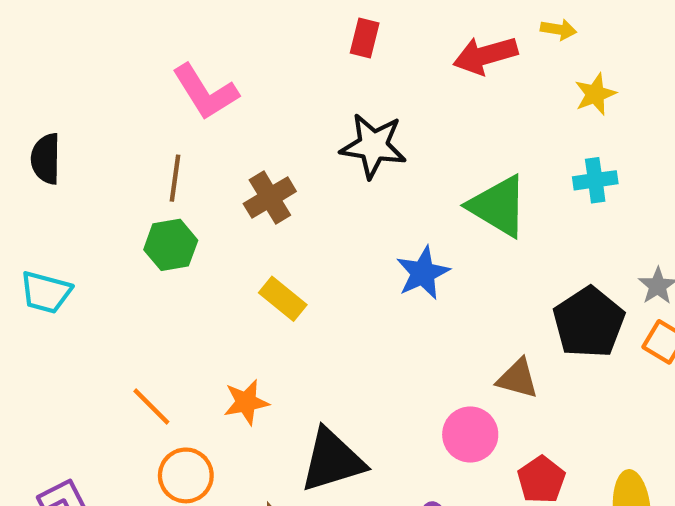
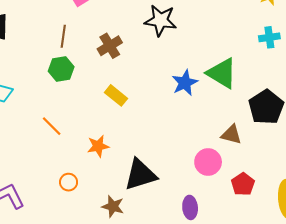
green triangle: (498, 206) -> (222, 73), moved
orange line: (151, 406) -> (52, 126), moved
orange circle: (186, 475) -> (69, 182), size x0.7

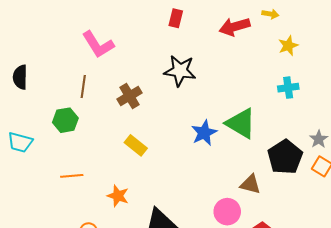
green hexagon: (61, 69) -> (65, 120), moved
orange line: (52, 126) -> (72, 176), turned -50
orange star: (98, 146) -> (118, 196), turned 30

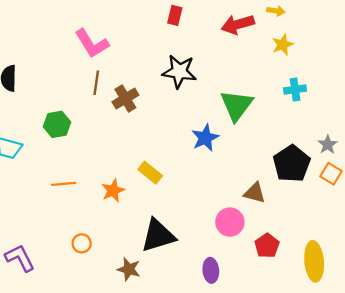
yellow star: (288, 46) -> (283, 45), moved
brown line: (83, 87) -> (96, 83), moved
green triangle: (241, 123) -> (237, 105), moved, turned 36
yellow rectangle: (136, 145) -> (150, 173), moved
orange star: (118, 196) -> (113, 191), moved, turned 30

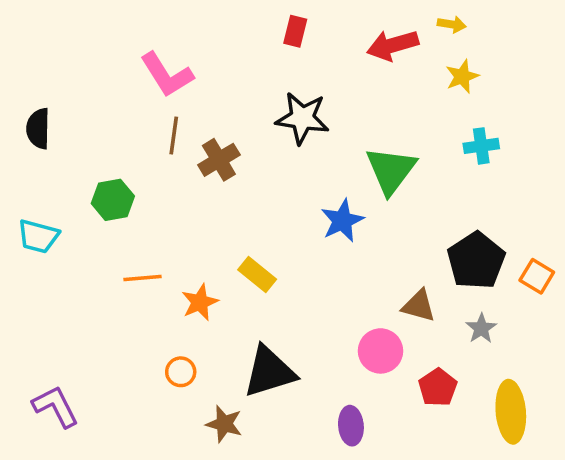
gray star: (328, 145) -> (481, 328), moved
orange line: (64, 184) -> (142, 278), moved
orange circle: (82, 243) -> (181, 372), moved

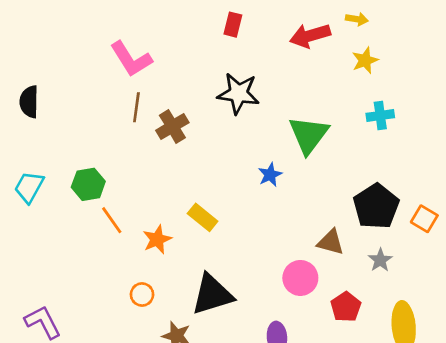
green hexagon: (113, 200) -> (88, 184), moved
blue star: (342, 221) -> (270, 175), size x0.7
cyan trapezoid: (38, 236) -> (29, 187), turned 104
orange line: (142, 278) -> (112, 220), turned 60

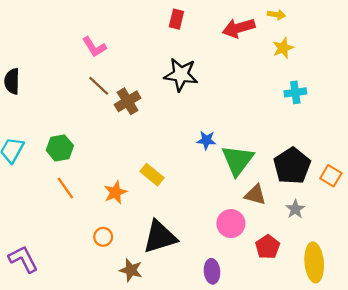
pink L-shape: (131, 59) -> (94, 47), size x0.7
brown line: (136, 107) -> (99, 86), turned -55
green triangle: (309, 135) -> (238, 160), moved
blue star: (270, 175) -> (206, 140), turned 30
orange line: (112, 220) -> (65, 188), moved

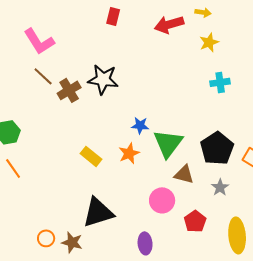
pink L-shape: (94, 47) -> (39, 41), size x1.4
black star: (181, 75) -> (103, 79), moved
orange star: (115, 192) -> (129, 153), moved
orange circle: (103, 237) -> (46, 238), moved

